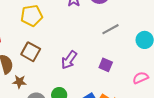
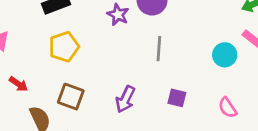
gray line: (111, 29) -> (159, 49), moved, turned -48
pink semicircle: (141, 78) -> (228, 108), turned -91

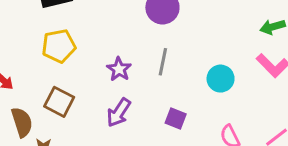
purple star: (118, 15) -> (119, 69), moved
cyan circle: (225, 55) -> (221, 79), moved

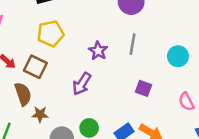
brown square: (59, 102) -> (35, 67), moved
purple arrow: (119, 113) -> (82, 84), moved

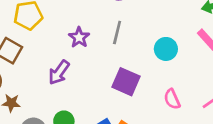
purple square: (143, 88) -> (126, 82), size x1.5

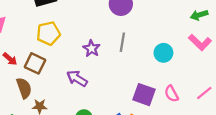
purple arrow: (59, 72) -> (77, 78), turned 90
purple square: (126, 82) -> (144, 95), moved

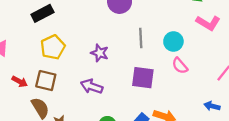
gray line: (122, 42) -> (141, 38), moved
pink semicircle: (171, 94) -> (180, 66), moved
purple square: (144, 95) -> (143, 78), moved

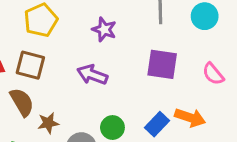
pink semicircle: (180, 66) -> (213, 74), moved

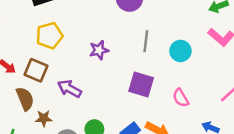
purple star: (104, 29) -> (99, 50), turned 30
purple arrow: (92, 75) -> (69, 89), moved

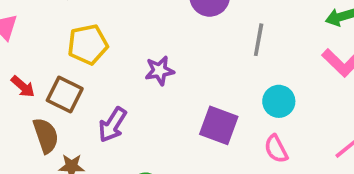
gray line: (146, 41) -> (259, 40), moved
cyan circle: (180, 51) -> (279, 101), moved
purple arrow: (69, 89) -> (112, 125), turned -90

